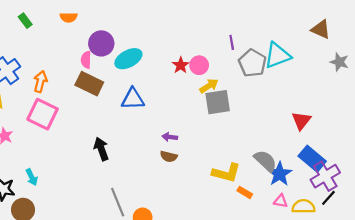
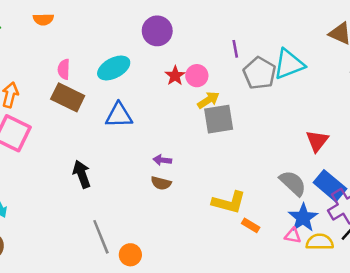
purple circle: (101, 43) -> (157, 31), moved
gray semicircle: (265, 161) -> (293, 183), moved
blue star: (280, 174) -> (303, 218), moved

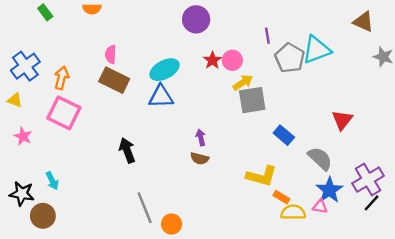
cyan ellipse: (114, 68) -> (164, 70), moved
purple arrow: (162, 160) -> (201, 137), turned 70
blue rectangle: (330, 186) -> (284, 135), moved, size x0.7
yellow semicircle: (320, 242) -> (293, 212), moved

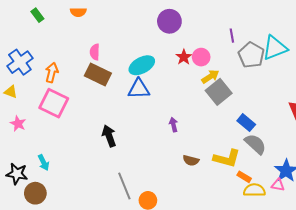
gray square: (252, 100) -> (219, 92), turned -30
brown semicircle: (200, 159) -> (191, 160), moved
gray semicircle: (320, 159) -> (255, 144), moved

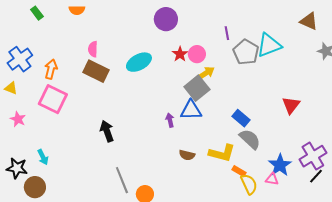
blue triangle: (139, 89) -> (191, 110), moved
gray square: (219, 92) -> (197, 88), moved
yellow semicircle: (254, 190) -> (249, 184), turned 65

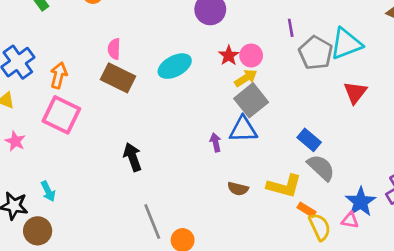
yellow arrow: (206, 73) -> (246, 78), moved
red triangle: (291, 105) -> (355, 92), moved

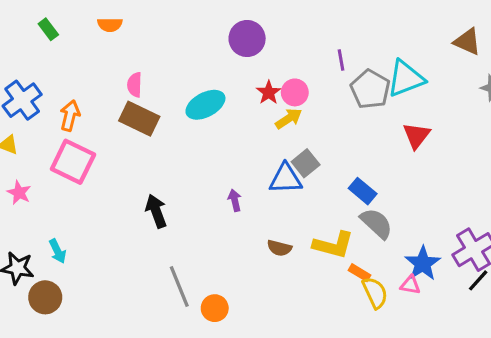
gray square: (251, 100) -> (306, 163), moved, size x0.7
purple arrow: (216, 143) -> (235, 200), moved

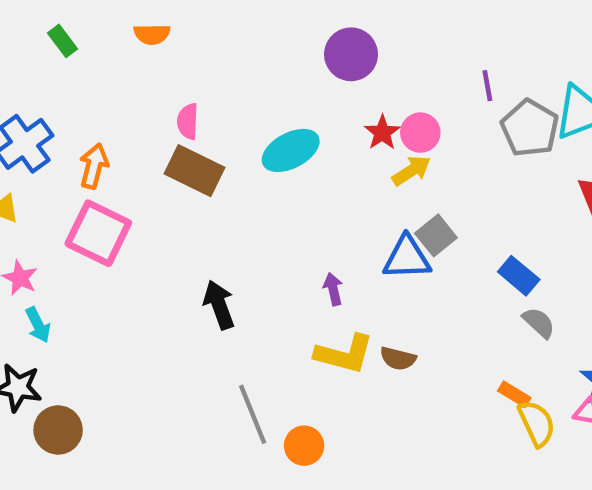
gray semicircle: (376, 223) -> (539, 323), size x0.7
yellow L-shape: (333, 245) -> (344, 354), moved
cyan arrow: (58, 251) -> (38, 325), moved

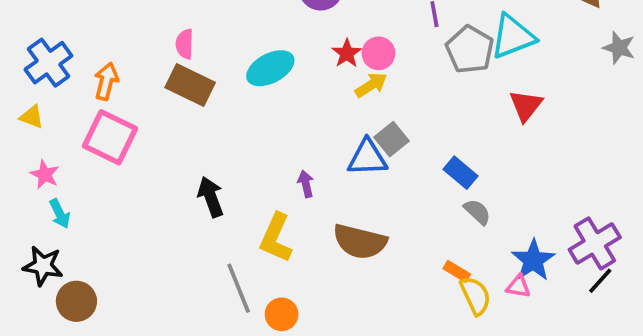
yellow L-shape: (344, 354) -> (276, 238), moved, turned 99
brown semicircle: (398, 358) -> (360, 242), size x1.8

